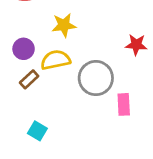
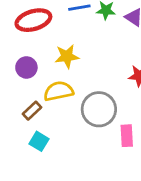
purple circle: (24, 49) -> (26, 67), moved
cyan square: (37, 131) -> (39, 141), moved

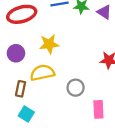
gray circle: (99, 109) -> (76, 88), size x0.6
brown rectangle: (32, 111) -> (21, 89), turned -35

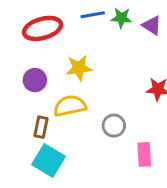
cyan square: (26, 114) -> (49, 160), size x1.5

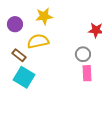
gray circle: (114, 126) -> (83, 54), moved
brown rectangle: (41, 127) -> (19, 55), turned -64

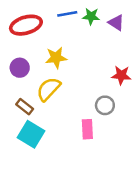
yellow semicircle: (38, 41) -> (49, 89), turned -35
pink rectangle: (87, 73) -> (87, 129), moved

